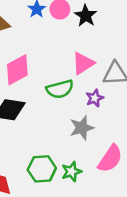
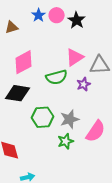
gray star: (82, 128) -> (70, 119), moved
green hexagon: (42, 169) -> (43, 117), moved

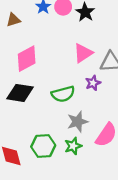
green semicircle: (57, 77) -> (63, 94), moved
green hexagon: (43, 117) -> (43, 146), moved

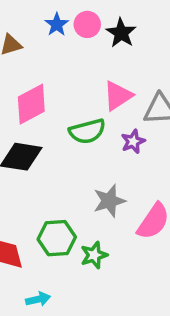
green semicircle: (63, 94) -> (87, 131), moved
green star: (73, 146) -> (94, 255), moved

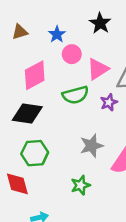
blue star: (57, 24) -> (57, 34), moved
pink circle: (87, 24) -> (72, 54), moved
green hexagon: (57, 238) -> (35, 153), moved

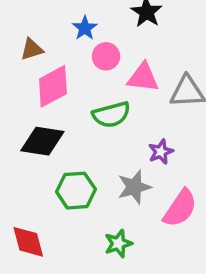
brown triangle: (20, 32) -> (32, 49), moved
pink triangle: (98, 69) -> (143, 78), turned 40
purple star: (109, 102) -> (161, 152), moved
green hexagon: (35, 153) -> (76, 191), moved

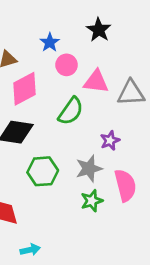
green semicircle: (111, 115) -> (71, 111), turned -40
pink semicircle: (180, 208) -> (125, 185), turned -48
green star: (118, 244) -> (92, 201), moved

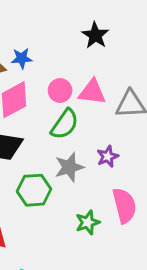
blue star: (50, 42) -> (22, 58), moved, turned 30
pink circle: (67, 65) -> (60, 91), moved
gray star: (89, 169) -> (69, 167), moved

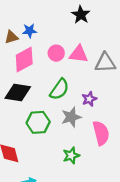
green semicircle: (65, 124) -> (59, 89), moved
gray star: (69, 167) -> (71, 117), moved
green star: (88, 222) -> (71, 155), moved

